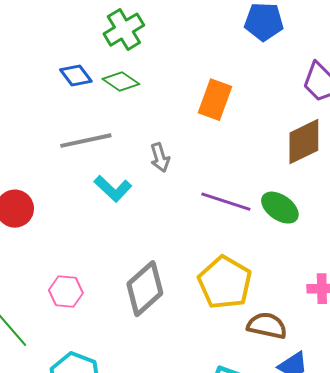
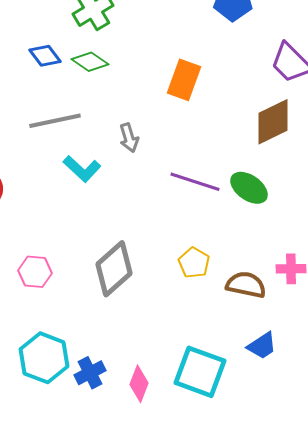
yellow pentagon: (225, 283) -> (194, 263), size x0.6
brown semicircle: (267, 326) -> (246, 285), moved

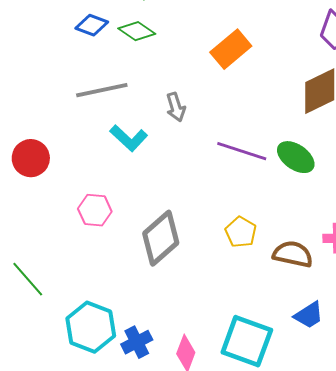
blue diamond: (45, 56) -> (92, 25), turned -32
orange rectangle: (184, 80) -> (231, 49), turned 30
pink hexagon: (35, 272) -> (95, 210), moved

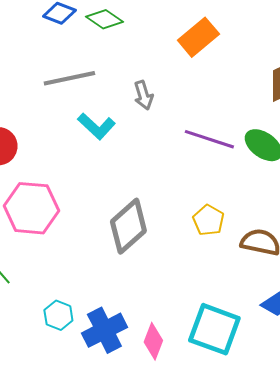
pink hexagon: (95, 210) -> (31, 208), moved, size x1.6
cyan hexagon: (91, 327) -> (58, 315), size x0.6
blue cross: (137, 342) -> (104, 330), size x1.4

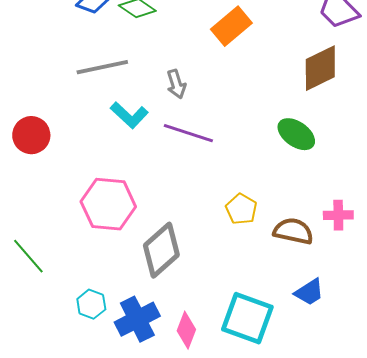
purple line: (209, 139) -> (188, 133), moved
pink hexagon: (31, 208) -> (108, 204), moved
gray diamond: (128, 226) -> (161, 250), moved

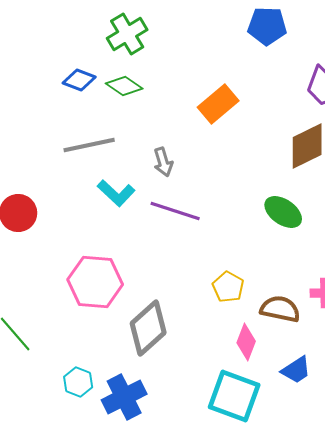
pink diamond: (186, 330) -> (246, 342), moved

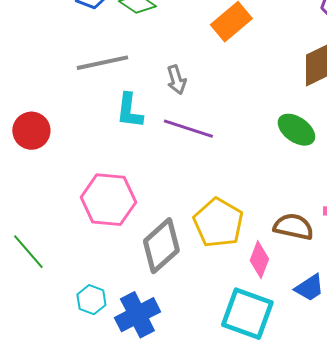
cyan L-shape: (116, 193) -> (129, 111), turned 54
yellow pentagon: (228, 287) -> (218, 223), moved, size x1.6

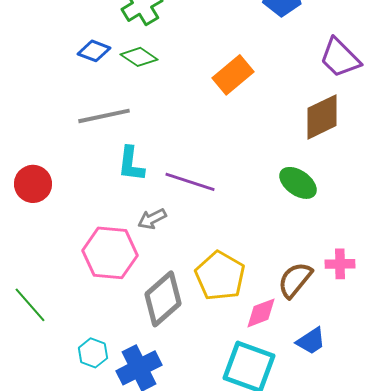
gray arrow: (176, 80) -> (152, 219), moved, turned 80
brown semicircle: (293, 227) -> (295, 280), turned -63
pink diamond: (259, 260) -> (261, 313), turned 48

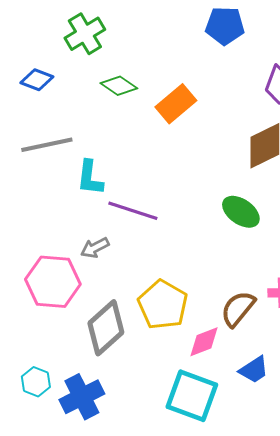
green diamond: (139, 57) -> (119, 86), moved
cyan L-shape: (131, 164) -> (90, 178), moved

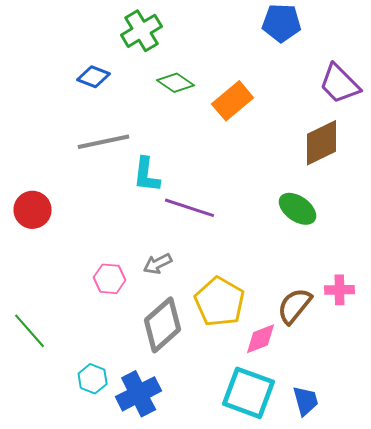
gray arrow: (95, 248) -> (158, 264), moved
pink hexagon: (53, 282) -> (110, 279), size x0.6
blue trapezoid: (254, 370) -> (306, 401), moved, turned -72

